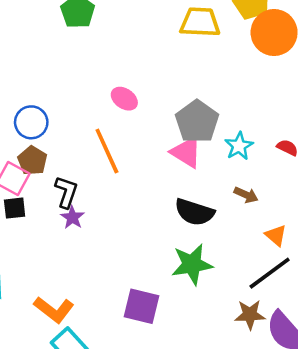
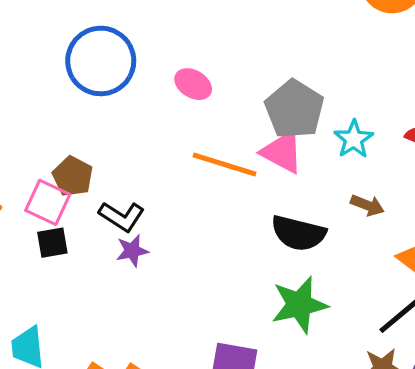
blue circle: (31, 122) -> (101, 61), moved, size x1.5
orange line: (107, 151) -> (224, 165), moved, turned -45
black L-shape: (66, 192) -> (122, 216), turned 108
purple star: (72, 217) -> (132, 251), turned 30

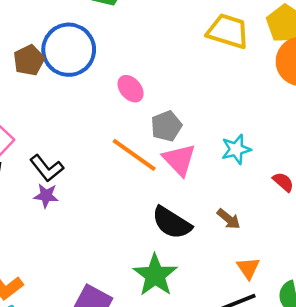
gray pentagon: (294, 109) -> (166, 126), moved, size x0.7
cyan star: (354, 139) -> (236, 149), moved
brown pentagon: (73, 176) -> (29, 60), moved
green star: (299, 305) -> (155, 275), turned 30

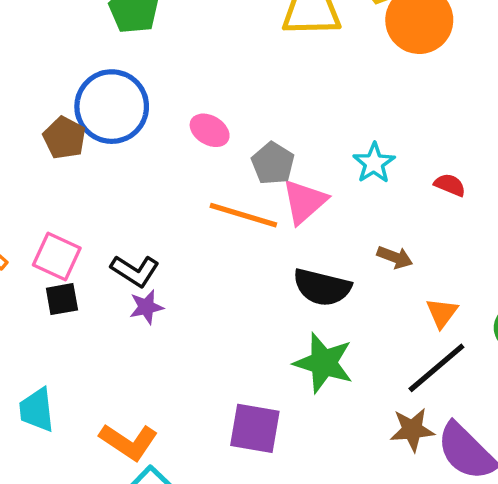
pink triangle: (179, 160) -> (304, 202), turned 51
orange triangle: (248, 268) -> (442, 313), turned 30

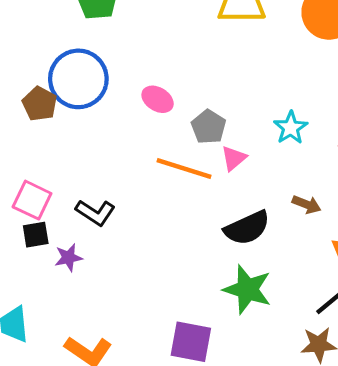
pink triangle: (304, 202) -> (234, 158), size x0.7
black semicircle: (322, 287) -> (247, 228), turned -39
purple star: (146, 307) -> (68, 258), moved

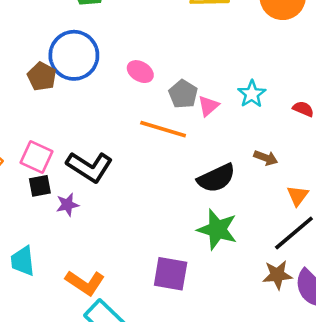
pink triangle: (234, 158) -> (208, 106), moved
black L-shape: (95, 213) -> (90, 167), size x1.4

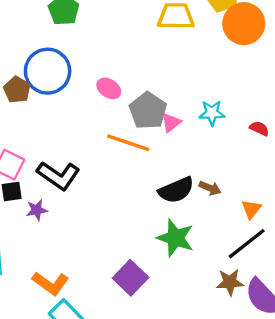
gray pentagon: (183, 94) -> (148, 111), size x1.4
cyan star: (252, 94) -> (212, 113), turned 30
brown arrow: (266, 158) -> (210, 188), moved
purple square: (171, 274) -> (130, 278), turned 32

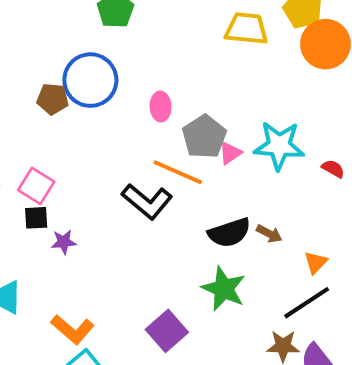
pink ellipse: (109, 88) -> (161, 107), turned 50
brown pentagon: (17, 90) -> (53, 99), turned -30
cyan star: (212, 113) -> (279, 146), size x1.6
black L-shape: (58, 175) -> (147, 201), moved

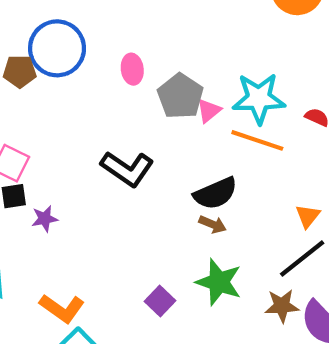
orange line: (178, 172) -> (257, 140), moved
brown arrow: (269, 234) -> (213, 224), moved
green star: (224, 289) -> (219, 282), moved
purple square: (167, 331) -> (160, 301), size x0.7

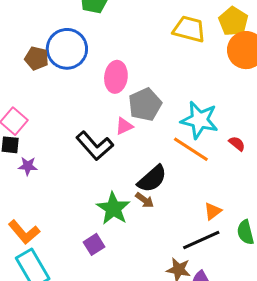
pink ellipse: (132, 69) -> (116, 77), size x1.4
pink triangle: (209, 111) -> (124, 126), moved
black semicircle: (215, 193) -> (152, 179), turned -32
green star: (219, 282) -> (113, 208), moved

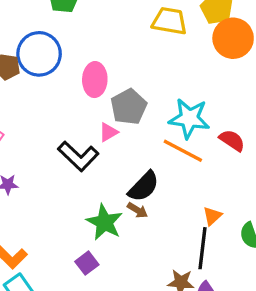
red semicircle: (237, 144) -> (232, 140), size x1.4
black line: (201, 240) -> (203, 248), turned -54

